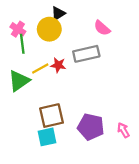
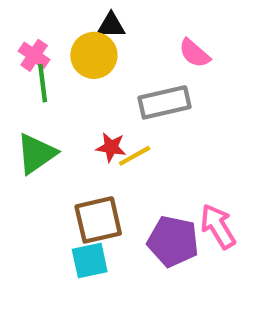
black triangle: (58, 13) -> (111, 25), turned 32
red star: (58, 65) -> (111, 147), moved
yellow line: (40, 68) -> (135, 156), moved
pink arrow: (123, 130) -> (218, 226), moved, size x1.5

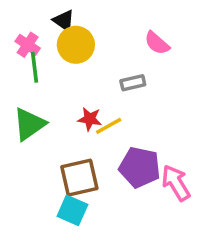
black triangle: (111, 25) -> (64, 21), moved, turned 35
gray rectangle: (164, 102) -> (133, 83), size x0.6
purple pentagon: (173, 241) -> (140, 167), moved
cyan square: (90, 261) -> (72, 210), turned 36

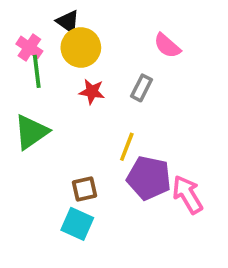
gray rectangle: (133, 83) -> (141, 88), turned -50
red star: (90, 119) -> (92, 92), moved
yellow line: (109, 126) -> (127, 147), moved, turned -40
brown square: (79, 178) -> (85, 189), size x0.6

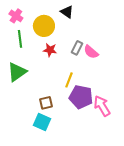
black triangle: (68, 22) -> (67, 12), moved
pink semicircle: (167, 46) -> (91, 52), moved
pink cross: (29, 47) -> (16, 16), moved

